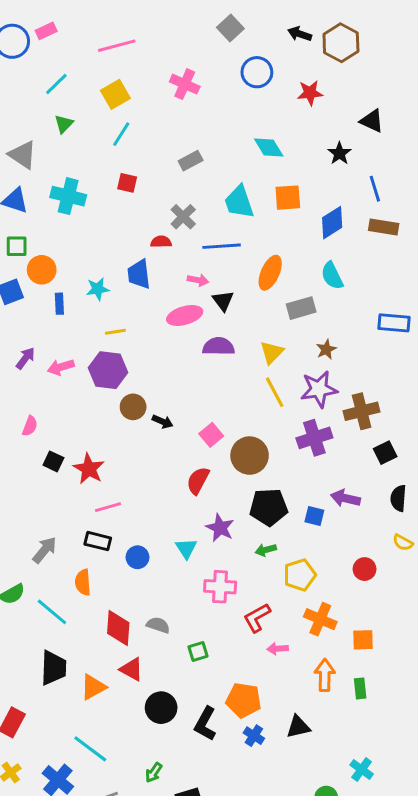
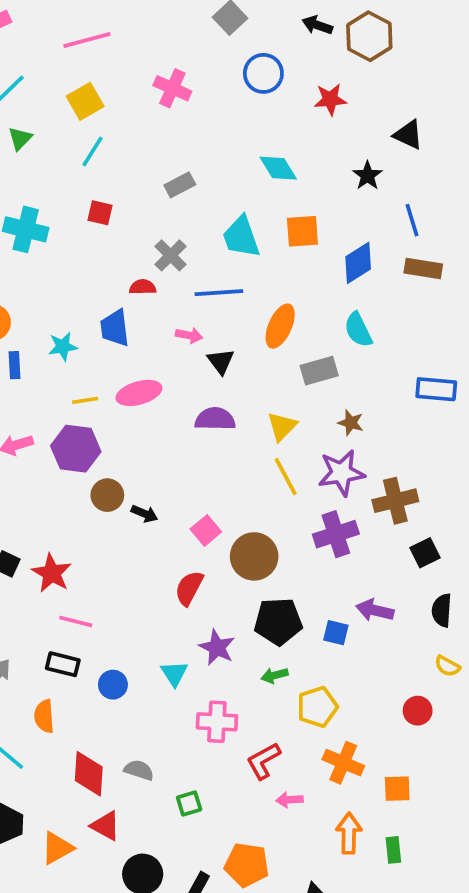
pink ellipse: (185, 315) -> (139, 393), moved
brown star: (326, 349) -> (351, 423), turned -30
pink line: (108, 507) -> (76, 621), turned 30
red circle: (365, 569) -> (418, 711), moved

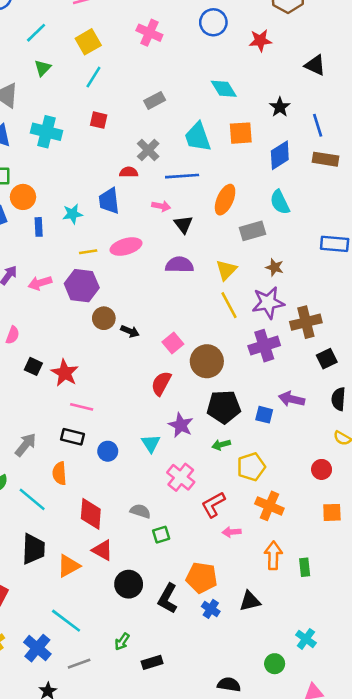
black star: (367, 176) -> (280, 107), moved
pink cross: (217, 722) -> (181, 477), turned 36
gray semicircle: (139, 770) -> (140, 511), moved
orange square: (397, 789) -> (332, 512), moved

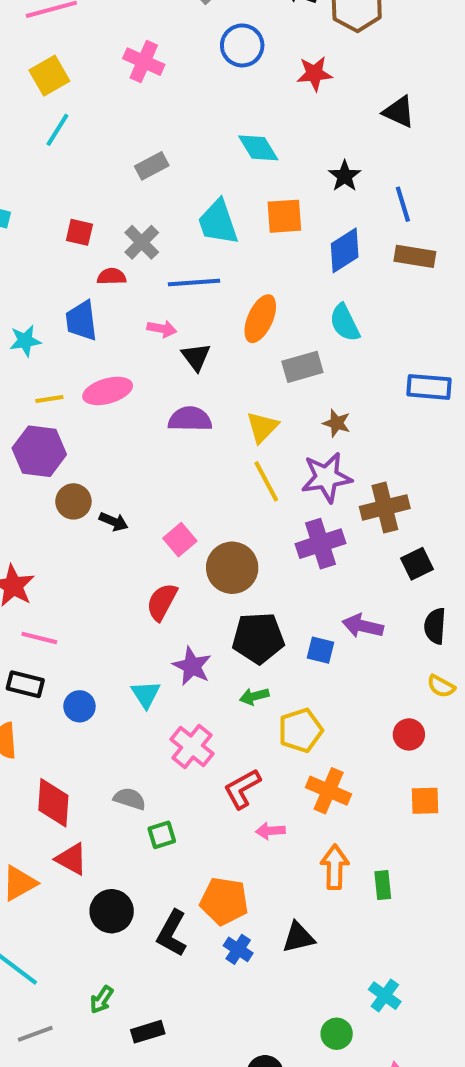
red square: (99, 120) -> (79, 232), moved

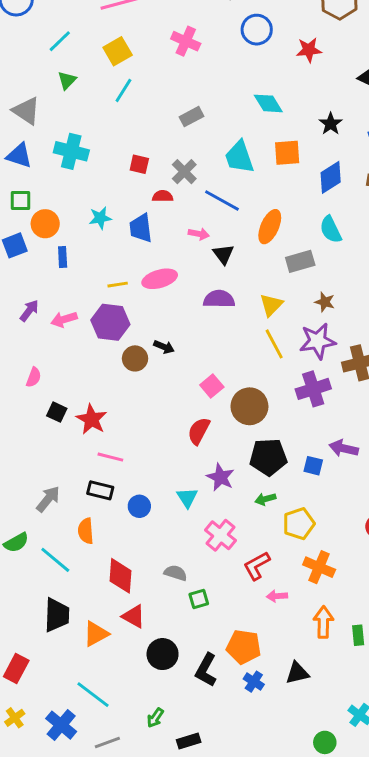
blue line: (194, 282) -> (222, 201), turned 33
cyan star: (25, 341) -> (100, 218), moved
black arrow: (114, 522) -> (164, 347), moved

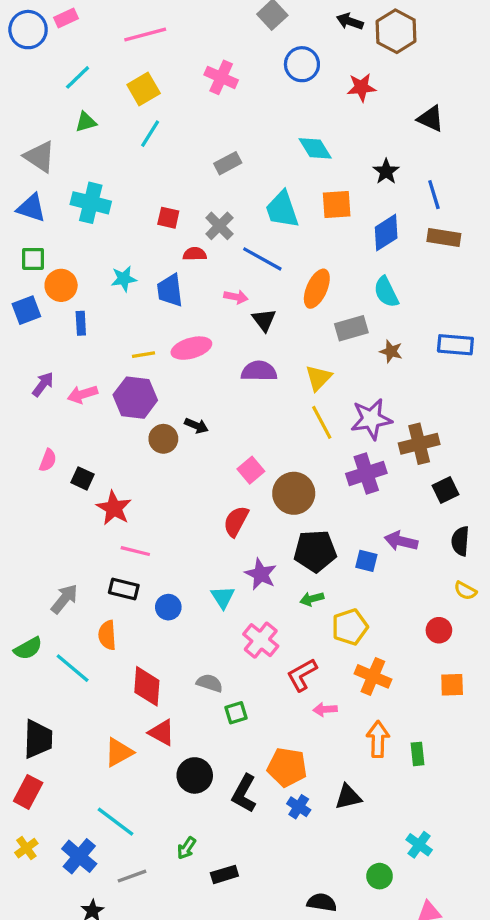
green triangle: (67, 80) -> (86, 122), turned 30
brown star: (325, 302) -> (391, 351), moved
black square: (57, 412) -> (82, 478), moved
black trapezoid: (57, 615) -> (38, 739), moved

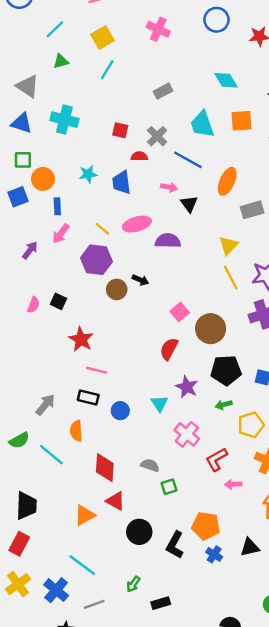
yellow line: (144, 355) -> (102, 229), turned 49
purple semicircle: (259, 371) -> (168, 241), moved
pink arrow: (82, 394) -> (61, 234), moved, turned -36
black square: (82, 478) -> (58, 301), moved
yellow cross: (26, 848) -> (18, 584), size x1.5

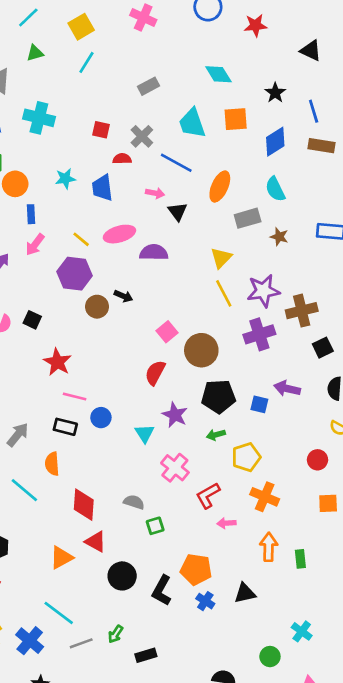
blue circle: (120, 411) -> (101, 418), moved
gray line: (94, 604) -> (81, 643), moved

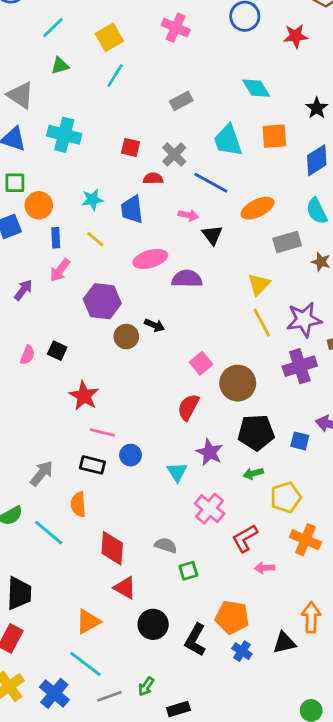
orange ellipse: (220, 186) -> (257, 208), turned 40
yellow line: (81, 239) -> (95, 239), moved
orange arrow: (269, 547) -> (311, 617), moved
orange triangle: (61, 558) -> (88, 622), moved

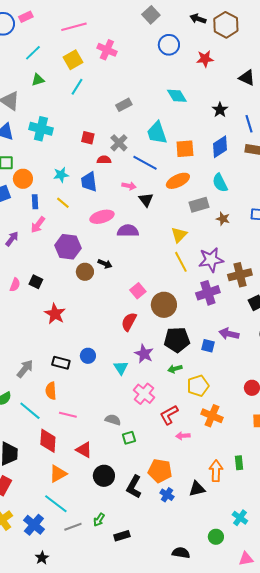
pink cross: (176, 28) -> (107, 50), moved
orange square: (274, 136) -> (185, 149), moved
pink line: (102, 432) -> (68, 415), moved
red diamond: (112, 548) -> (48, 441), moved

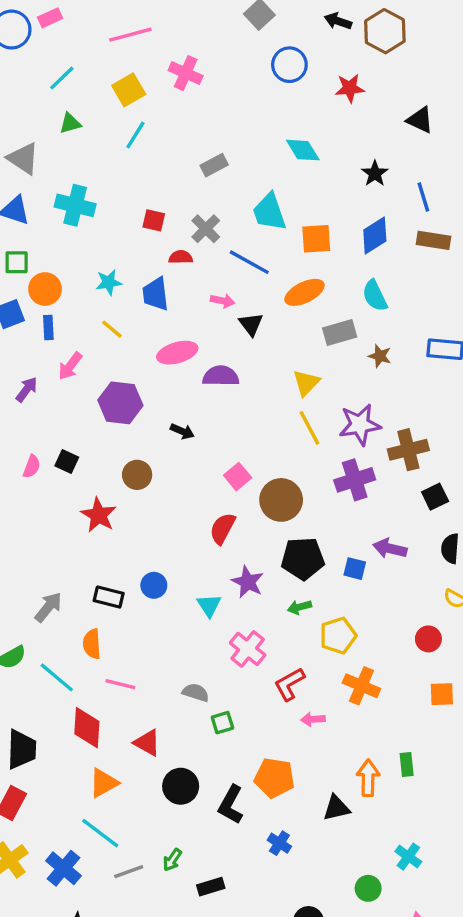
blue rectangle: (35, 202) -> (48, 328), moved
brown circle: (85, 272) -> (137, 475), moved
blue cross: (167, 495) -> (279, 843), moved

